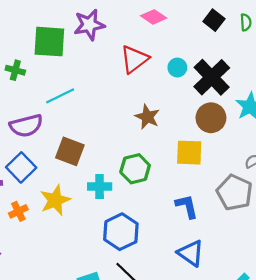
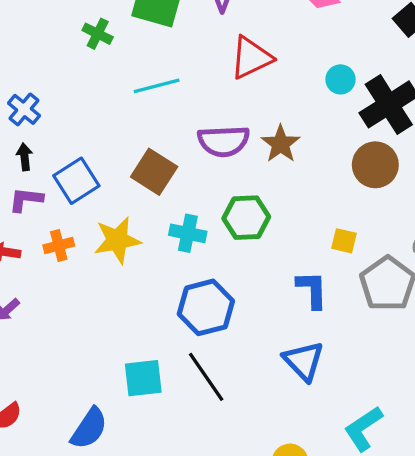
red triangle: (134, 59) -> (251, 58), moved
purple semicircle: (26, 126) -> (224, 141), moved
yellow square: (189, 153) -> (344, 241), moved, size x0.6

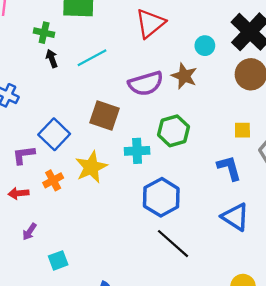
cyan circle: (341, 79) -> (205, 46), moved
black arrow: (25, 157) -> (52, 59), moved
cyan square: (143, 378) -> (58, 260), moved, size x0.7

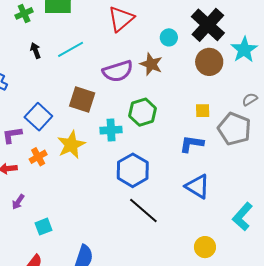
green cross: (44, 33) -> (24, 13), moved, turned -36
blue L-shape: (229, 168) -> (192, 144), turned -65

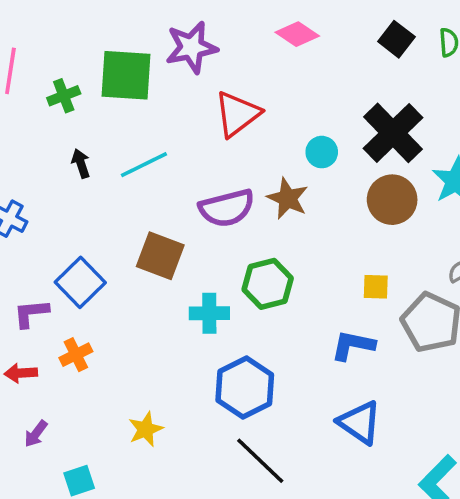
yellow star: (71, 145) -> (146, 429), moved, size x0.7

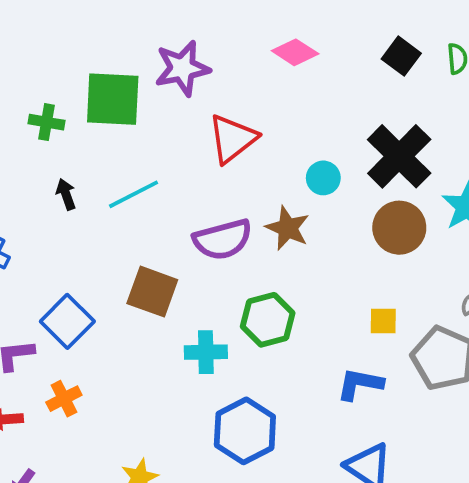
green cross: (64, 96) -> (47, 122), turned 32

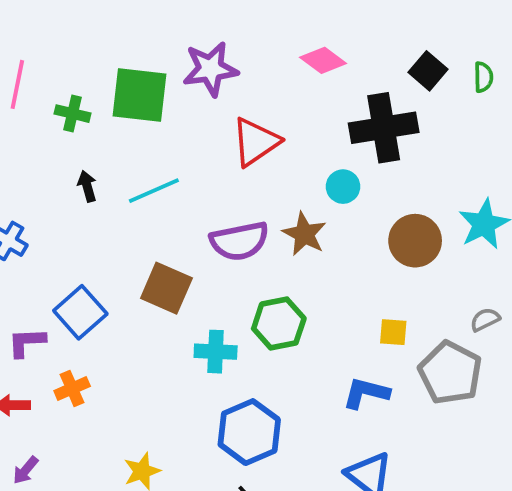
black cross: (399, 156) -> (384, 128), moved, turned 32

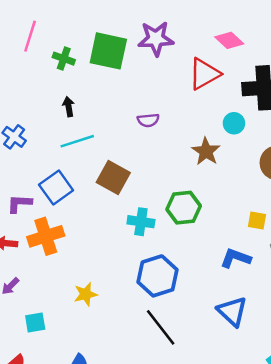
red triangle: (256, 142) -> (204, 74), moved
cyan line: (154, 191) -> (77, 141), moved
purple semicircle: (239, 241) -> (148, 120), moved, size x0.6
orange cross: (72, 389) -> (46, 236), size x1.6

